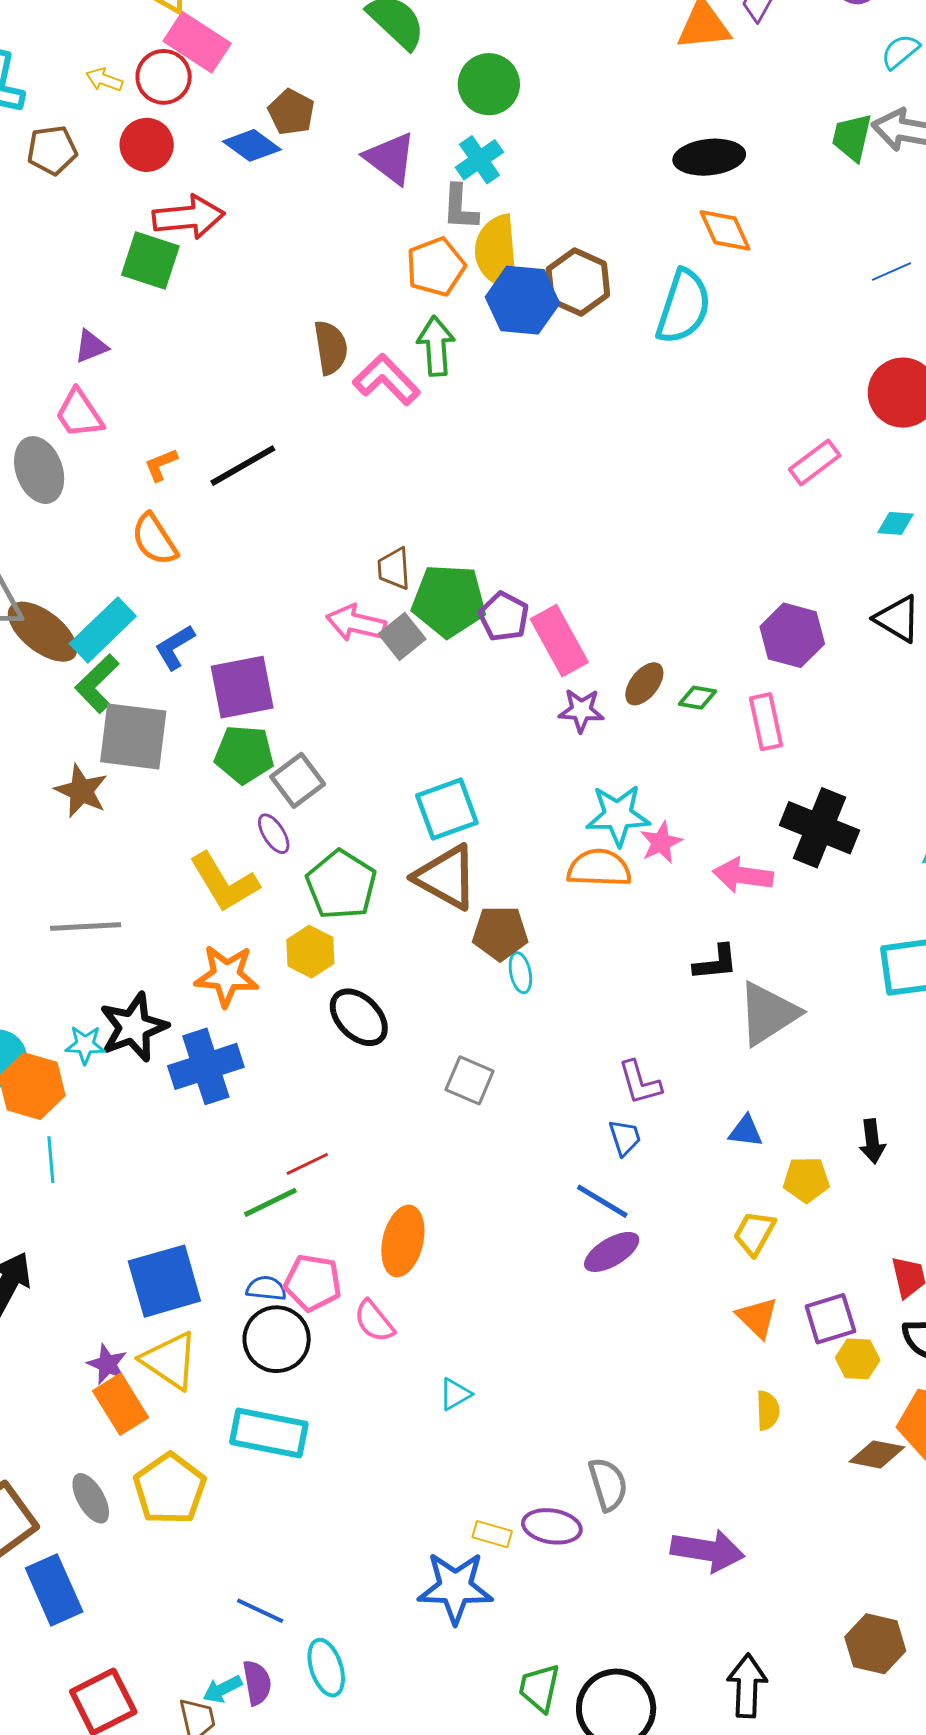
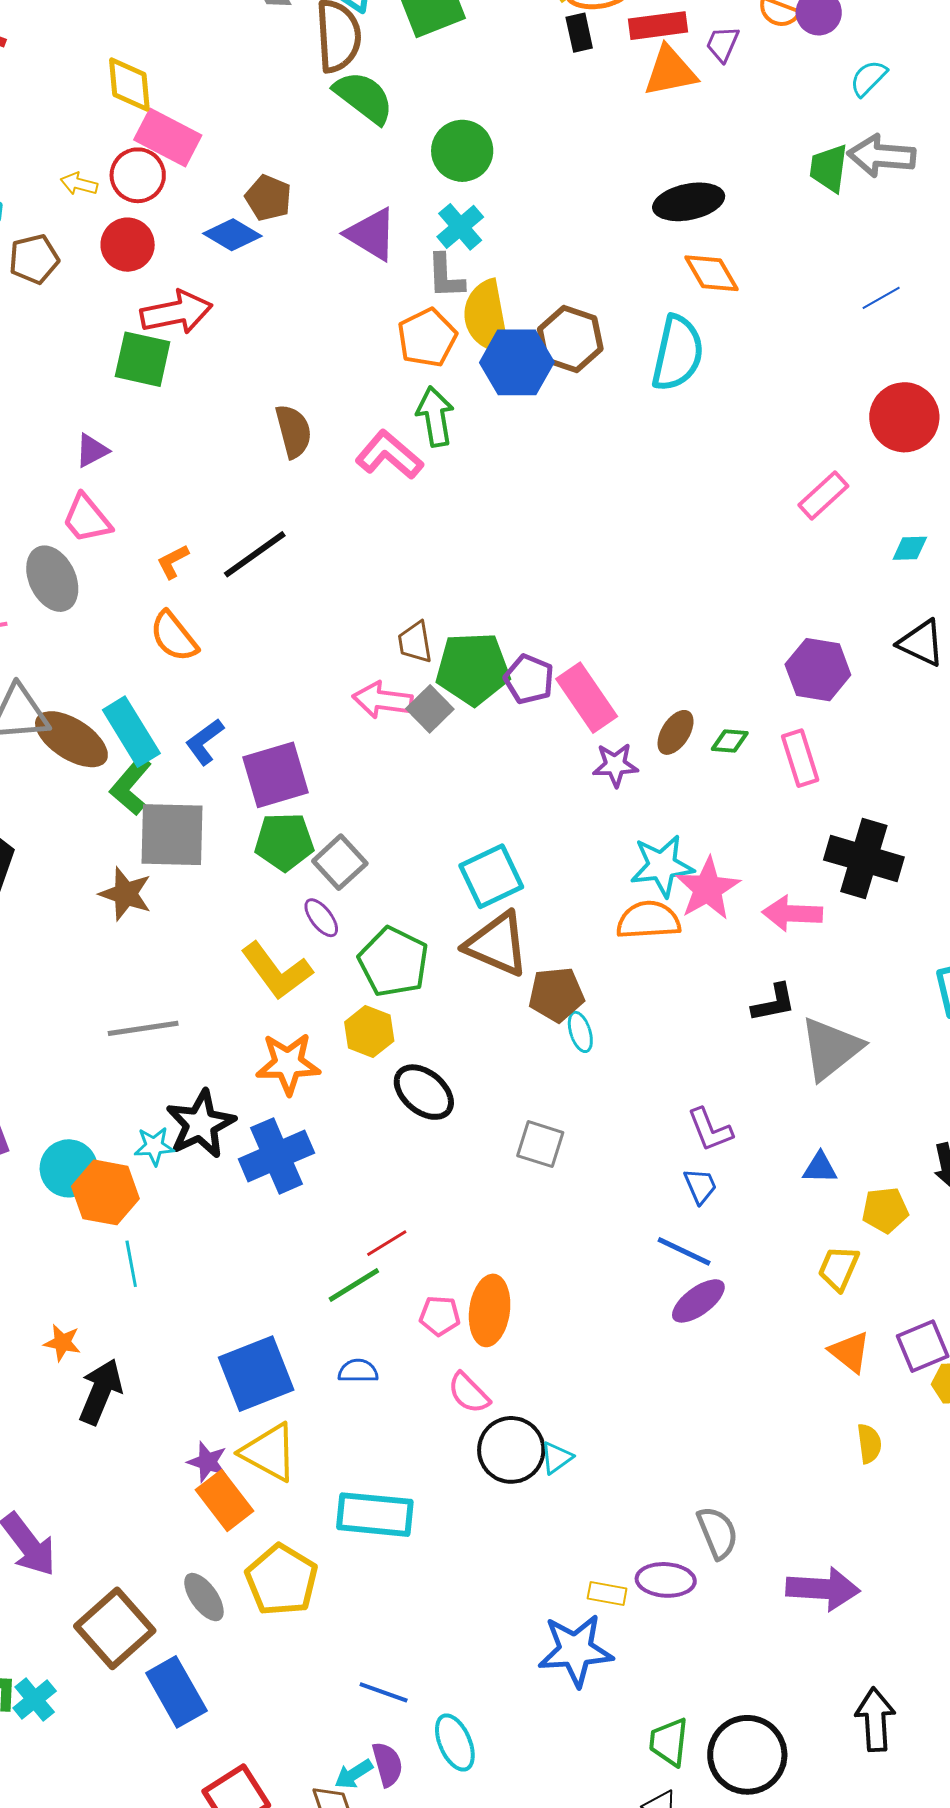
brown semicircle: (331, 348) -> (293, 431), moved
cyan rectangle: (103, 630) -> (131, 732), turned -72
pink star: (661, 842) -> (708, 889), size x1.5
pink pentagon: (313, 1283) -> (440, 1316), moved, size x0.7
black circle: (277, 1339) -> (511, 1450), moved

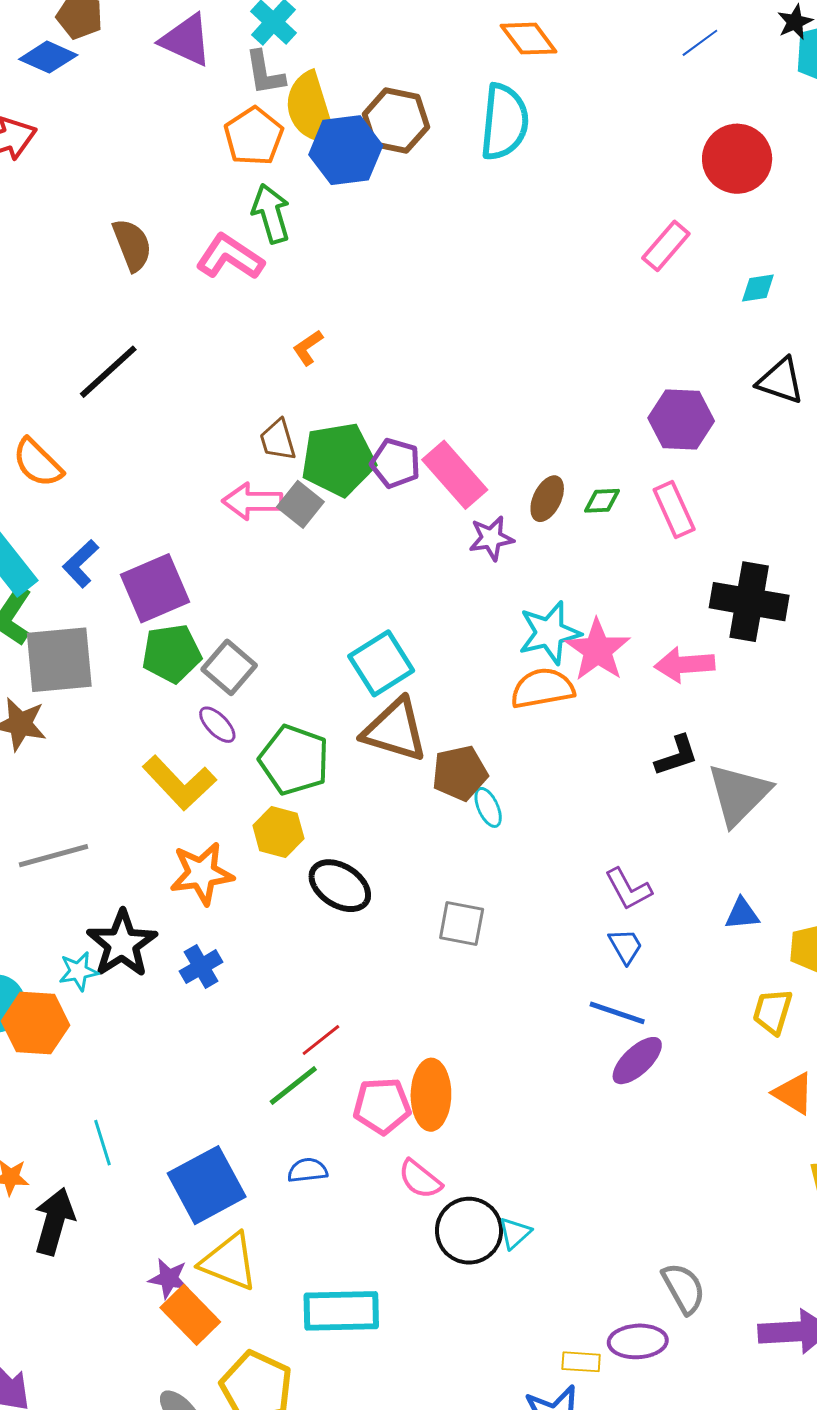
orange L-shape: (173, 561) -> (308, 348), moved
blue cross: (276, 1156) -> (201, 967), size x0.6
cyan line: (131, 1264) -> (102, 1143), moved
pink pentagon: (440, 1316) -> (382, 1106), size x1.4

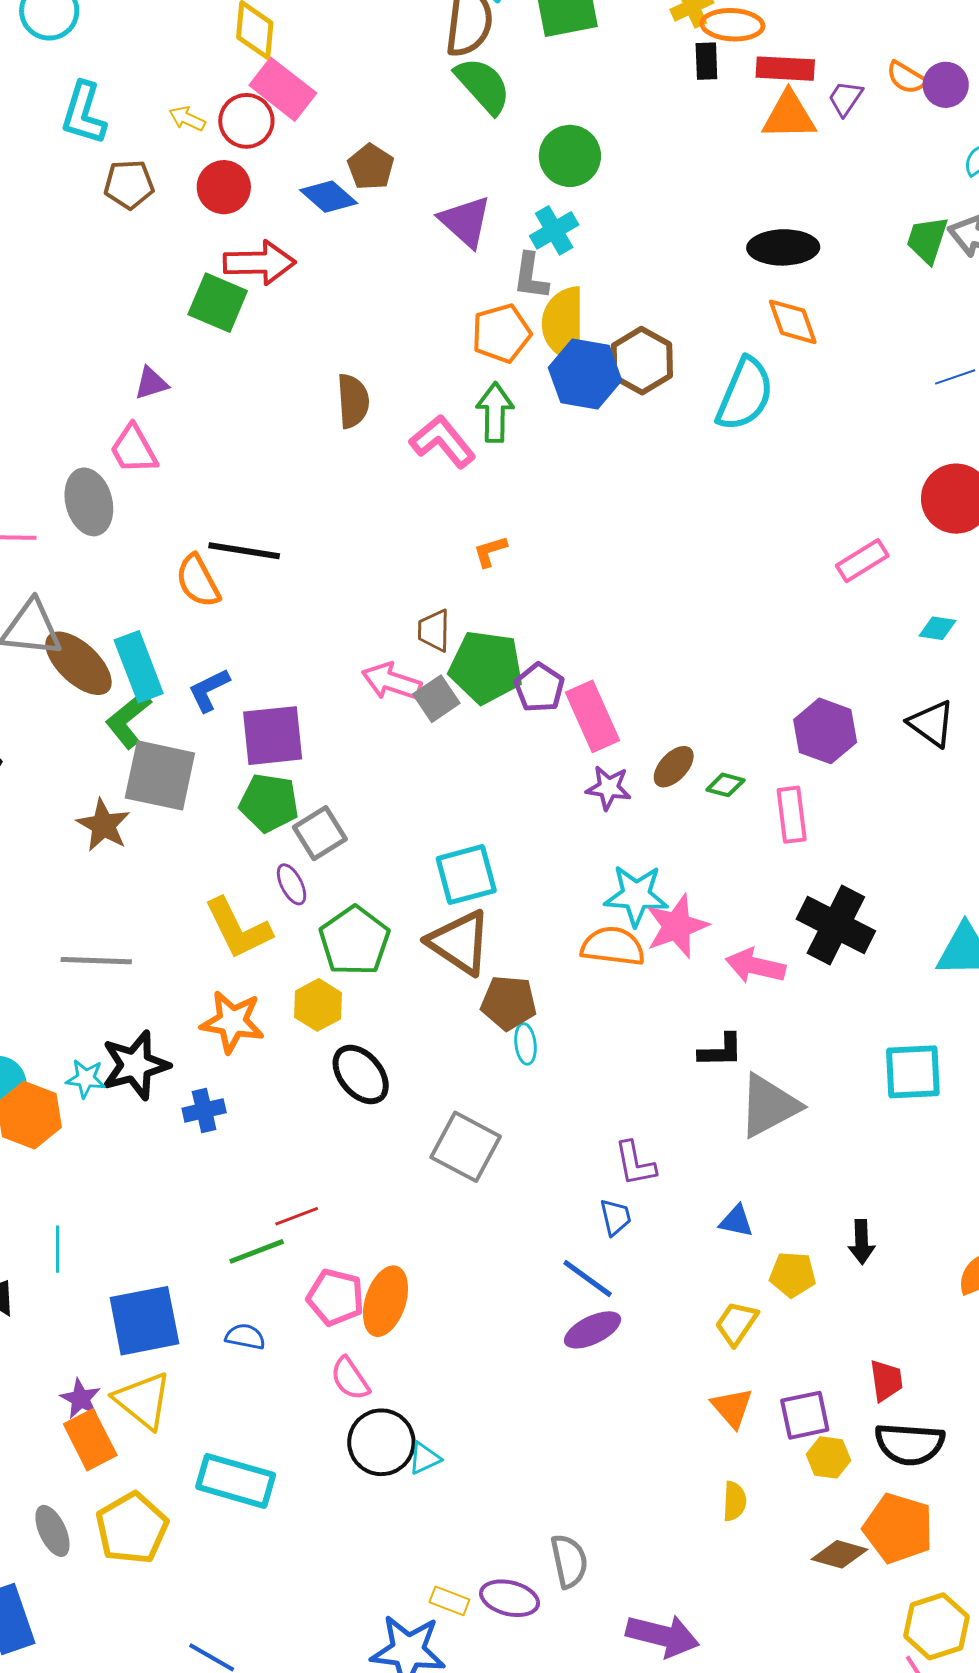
black line: (108, 372) -> (244, 551), moved, turned 34
gray square: (462, 923) -> (466, 1147), size x1.4

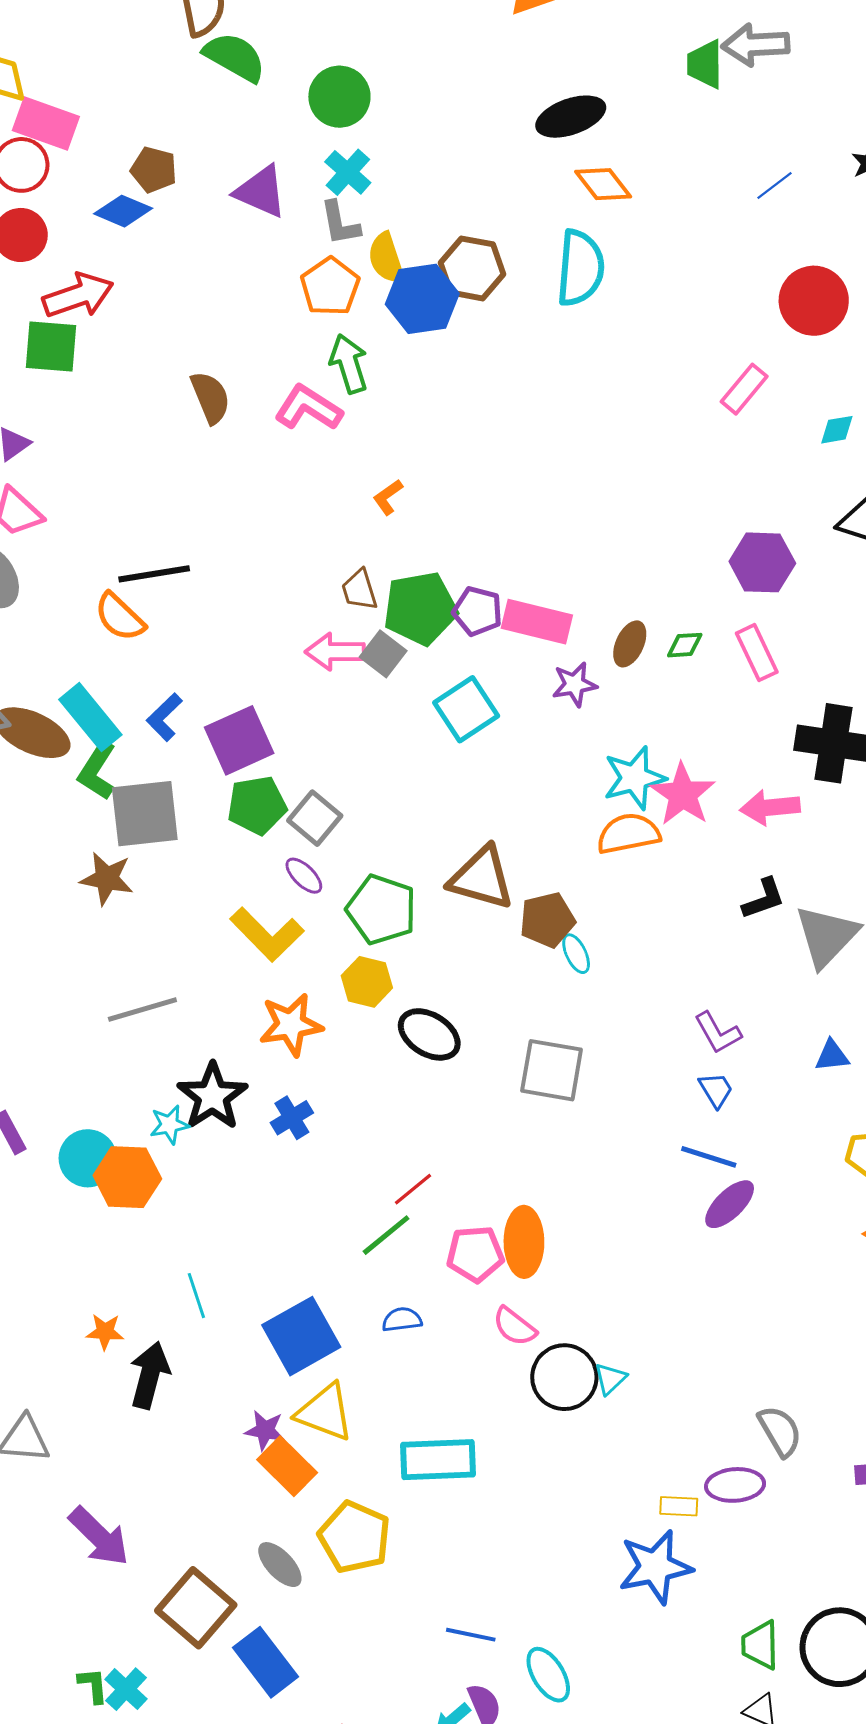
yellow semicircle: (564, 324) -> (386, 258), size x0.7
pink rectangle: (593, 716) -> (537, 622), turned -34
cyan square: (466, 875) -> (466, 709), moved

